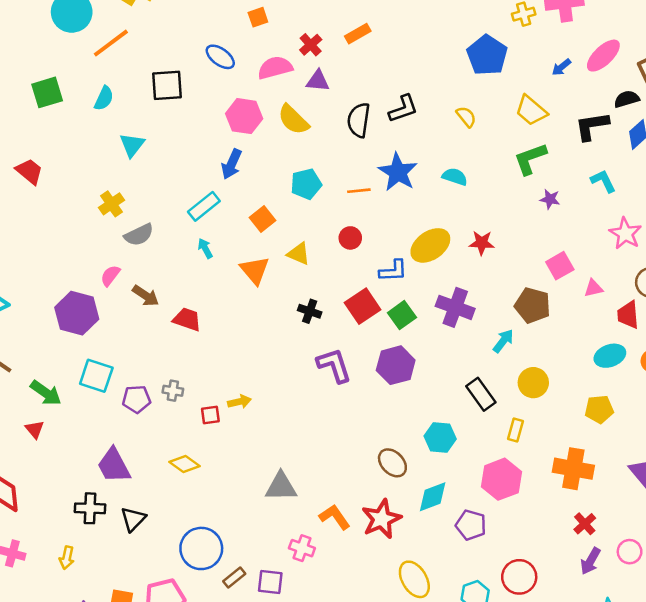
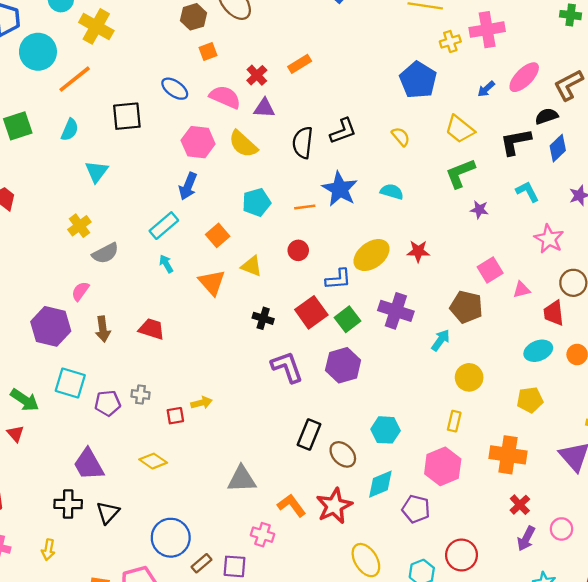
pink semicircle: (275, 68) -> (225, 97), turned 40
brown arrow: (146, 296) -> (103, 329), moved, turned 50
black rectangle: (481, 394) -> (309, 434), moved, turned 60

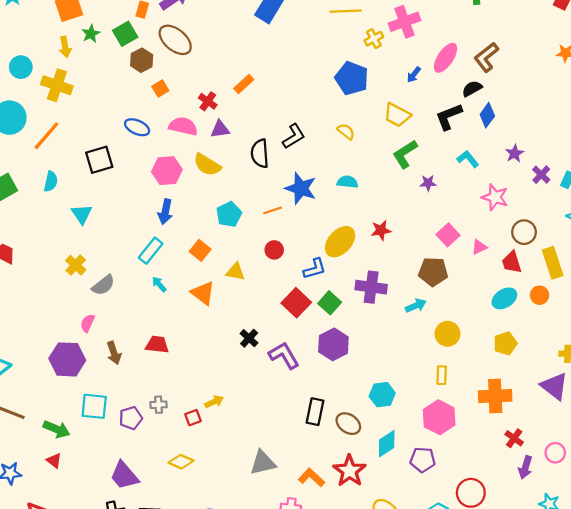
black cross: (263, 318) -> (249, 338), moved, turned 36
cyan arrow: (441, 340) -> (416, 306), turned 42

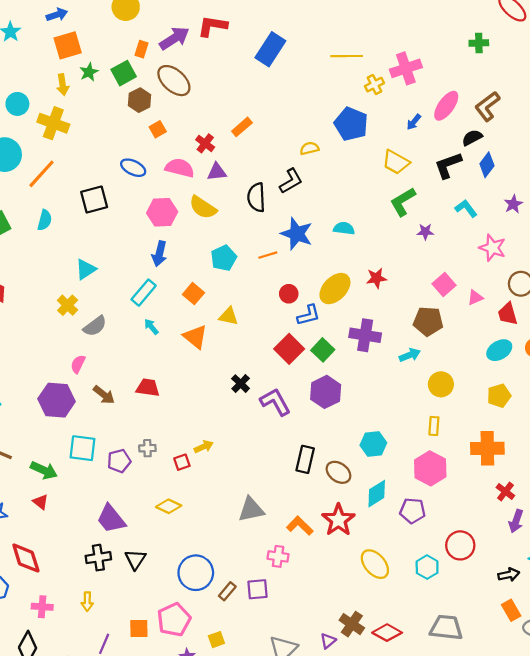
yellow semicircle: (346, 131) -> (309, 148), moved, turned -54
cyan triangle: (82, 214) -> (86, 269), moved, turned 30
red circle: (274, 250) -> (289, 294), moved
brown arrow: (114, 353) -> (104, 395), turned -35

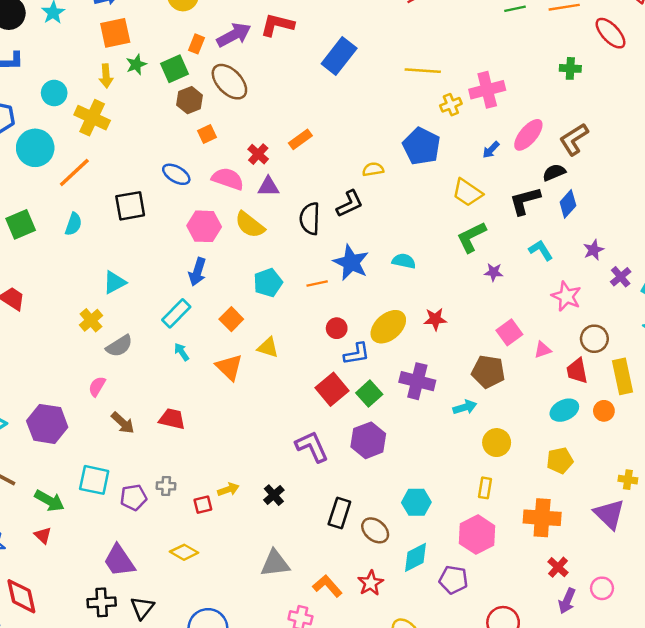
black cross: (241, 384) -> (274, 495), moved
purple hexagon: (57, 400) -> (47, 424), moved
red star: (338, 520) -> (371, 583), size x0.7

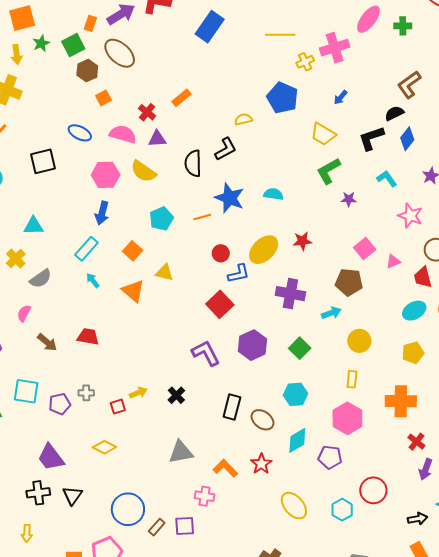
pink ellipse: (528, 135) -> (368, 19), moved
cyan triangle: (114, 282) -> (33, 226), turned 30
green square: (369, 394) -> (300, 348), moved

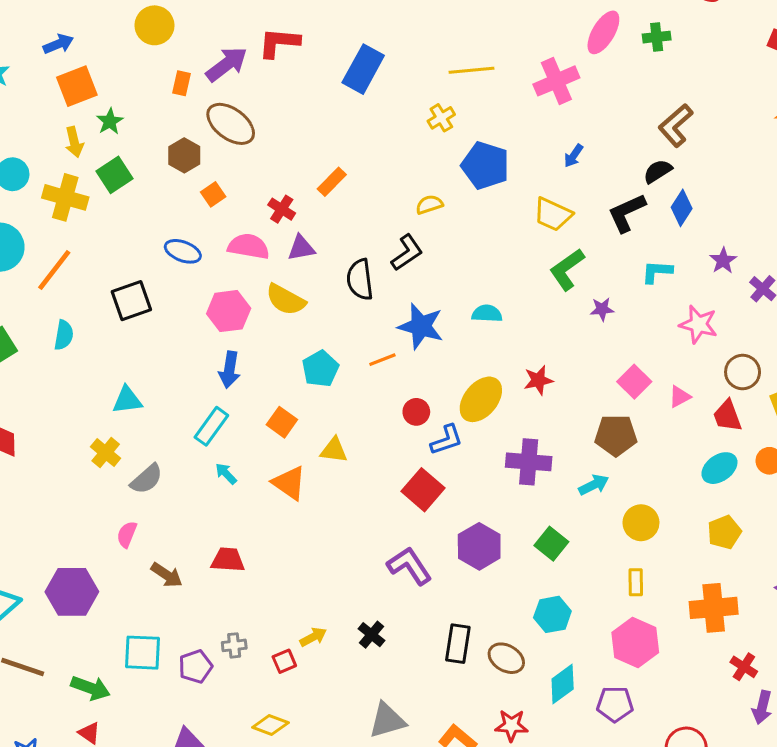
green square: (73, 45) -> (115, 175), moved
yellow cross: (305, 62) -> (441, 118), moved
cyan L-shape: (387, 179) -> (657, 272), turned -45
red star: (261, 464) -> (511, 725), turned -30

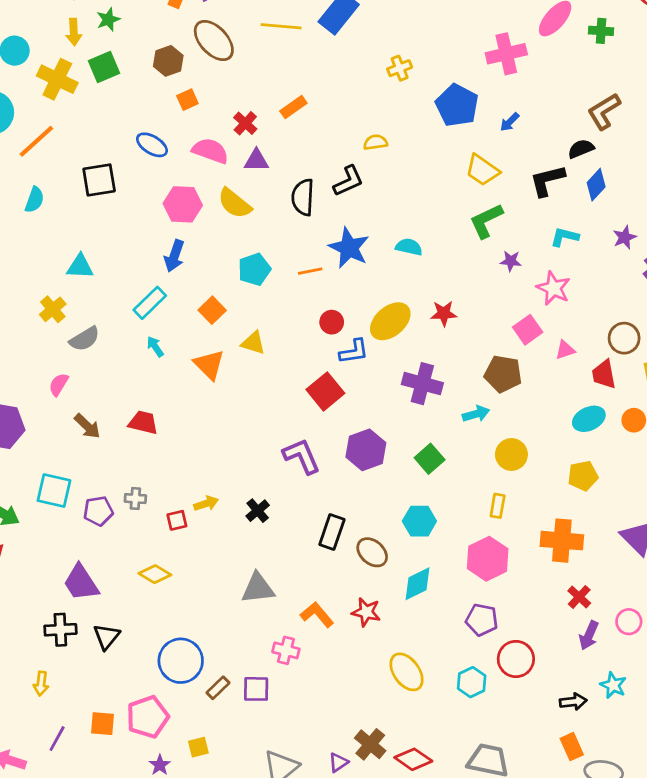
yellow line: (471, 70) -> (281, 26), moved
blue pentagon: (485, 165) -> (457, 105), moved
pink star: (699, 324) -> (553, 288), moved
purple pentagon: (615, 704) -> (482, 620), moved

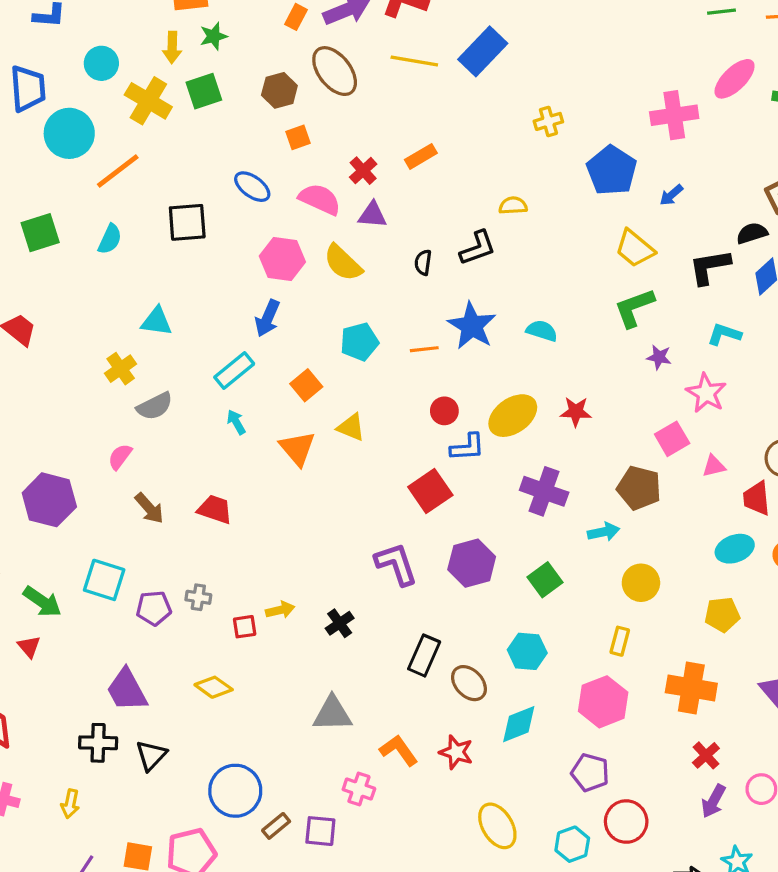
black semicircle: (303, 197) -> (423, 262), size x0.6

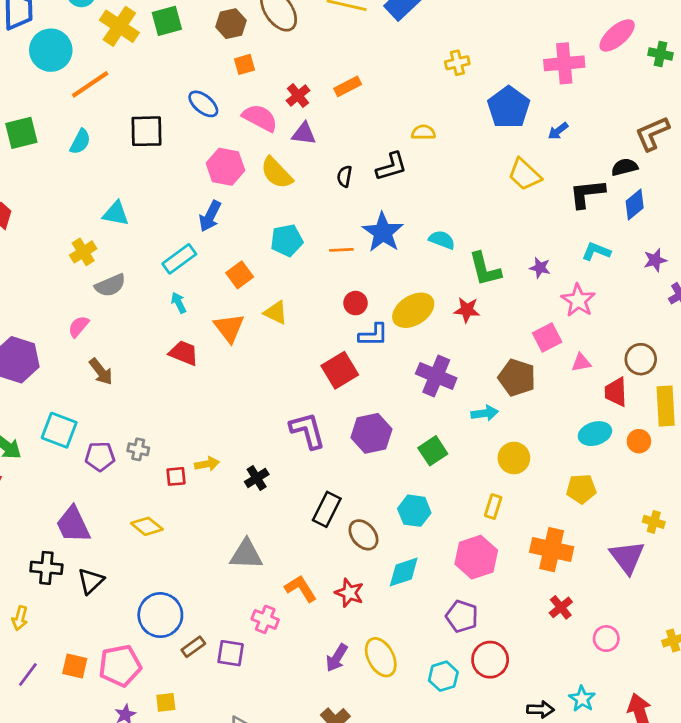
green L-shape: (634, 308) -> (485, 269), moved, turned -87
red trapezoid: (215, 509) -> (184, 353), moved
purple arrow: (713, 801) -> (337, 658), moved

